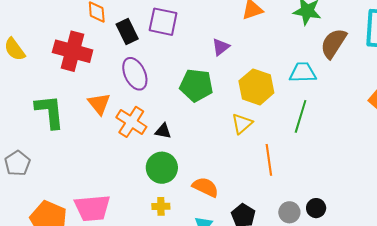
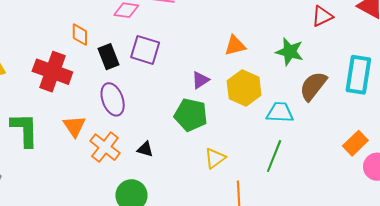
green pentagon: (196, 85) -> (191, 115), moved
yellow hexagon: (256, 87) -> (244, 88), moved
black triangle: (163, 131) -> (145, 149), moved

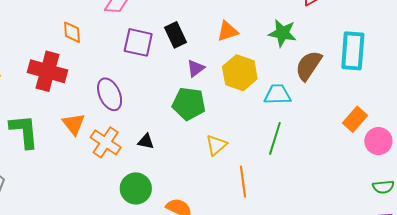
black rectangle: (109, 57) -> (176, 35), moved

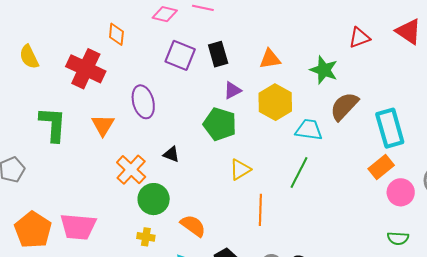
cyan rectangle: (353, 51) -> (390, 128), moved, turned -30
orange cross: (106, 142) -> (131, 170), moved

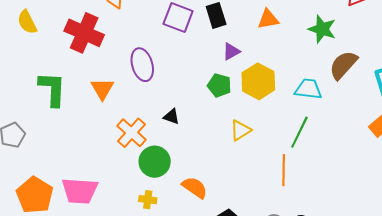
yellow hexagon: (275, 102) -> (258, 81), moved
green pentagon: (220, 124) -> (219, 85), size x0.7
orange line: (260, 210) -> (284, 170), moved

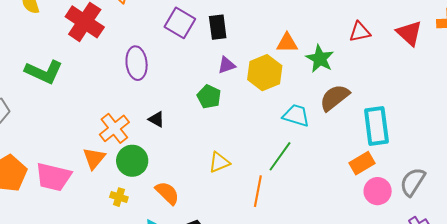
orange triangle: (268, 19) -> (287, 43), moved
yellow hexagon: (258, 81) -> (265, 73), moved
green L-shape: (52, 89) -> (44, 72), turned 102
orange triangle: (102, 89) -> (94, 158), moved
yellow triangle: (240, 130) -> (219, 162), moved

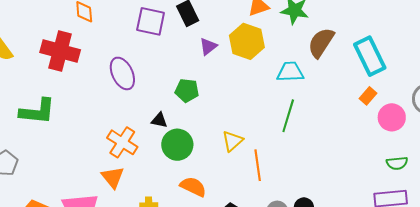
green pentagon: (209, 97) -> (187, 90), moved
green circle: (132, 161) -> (177, 145), moved
orange rectangle: (362, 163) -> (368, 96), size x0.7
orange line: (258, 191) -> (258, 165), moved

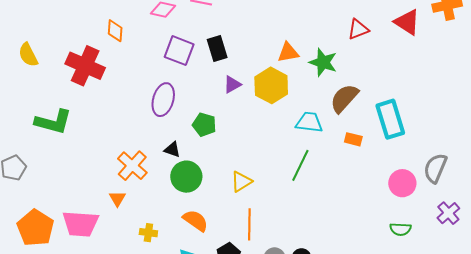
purple ellipse: (122, 73) -> (163, 100), moved, turned 32
orange rectangle: (368, 96) -> (353, 139), moved, turned 54
orange line: (258, 165) -> (249, 224), moved
orange triangle: (113, 177) -> (117, 199), size x0.7

